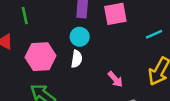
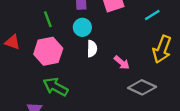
green line: (25, 16) -> (48, 19), moved
white semicircle: (77, 59) -> (92, 49), moved

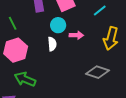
cyan circle: (82, 27) -> (58, 25), moved
pink arrow: (122, 63) -> (76, 35), moved, turned -32

